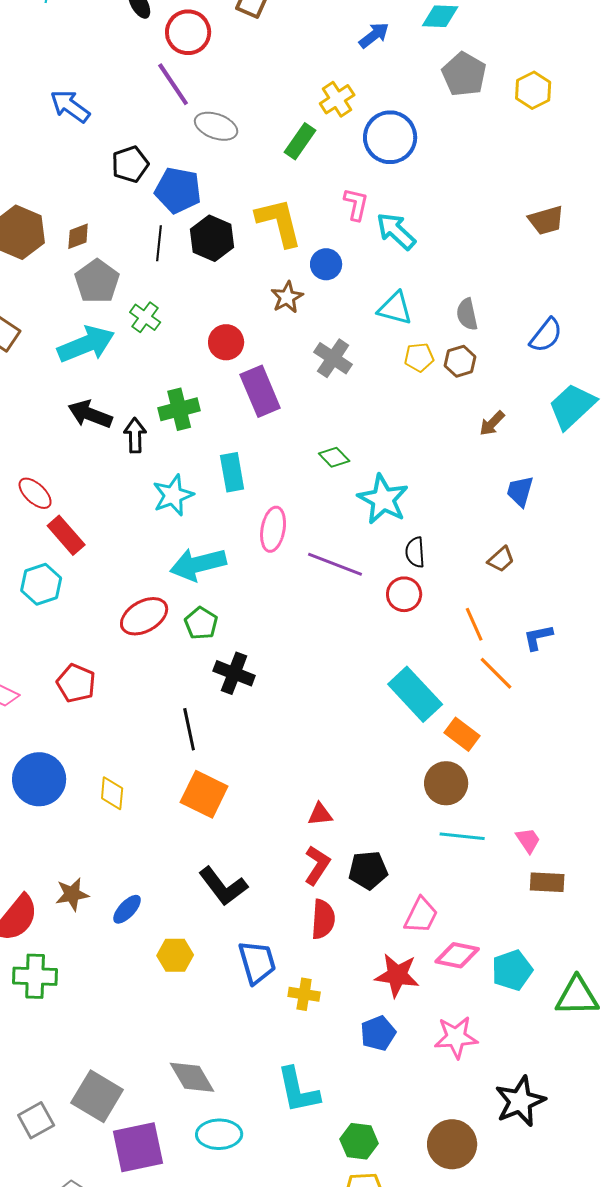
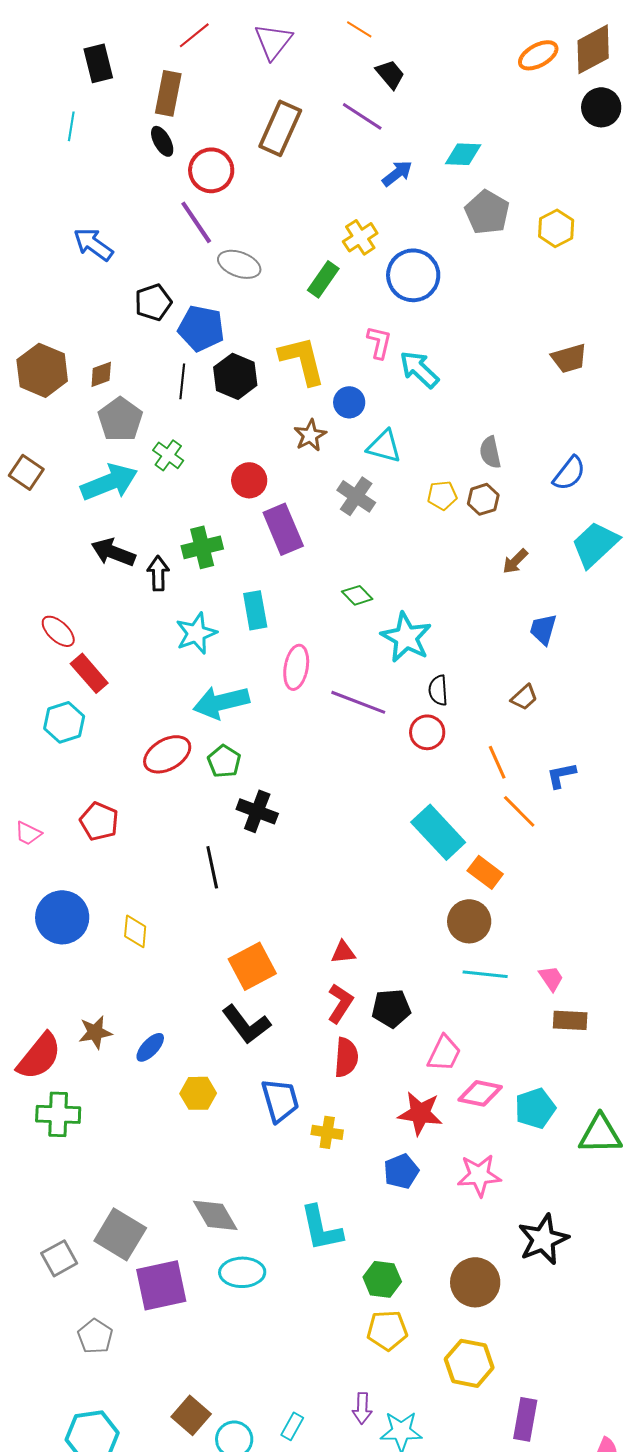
cyan triangle: (395, 308) -> (384, 446), moved
orange square: (204, 794) -> (252, 966), moved, turned 36

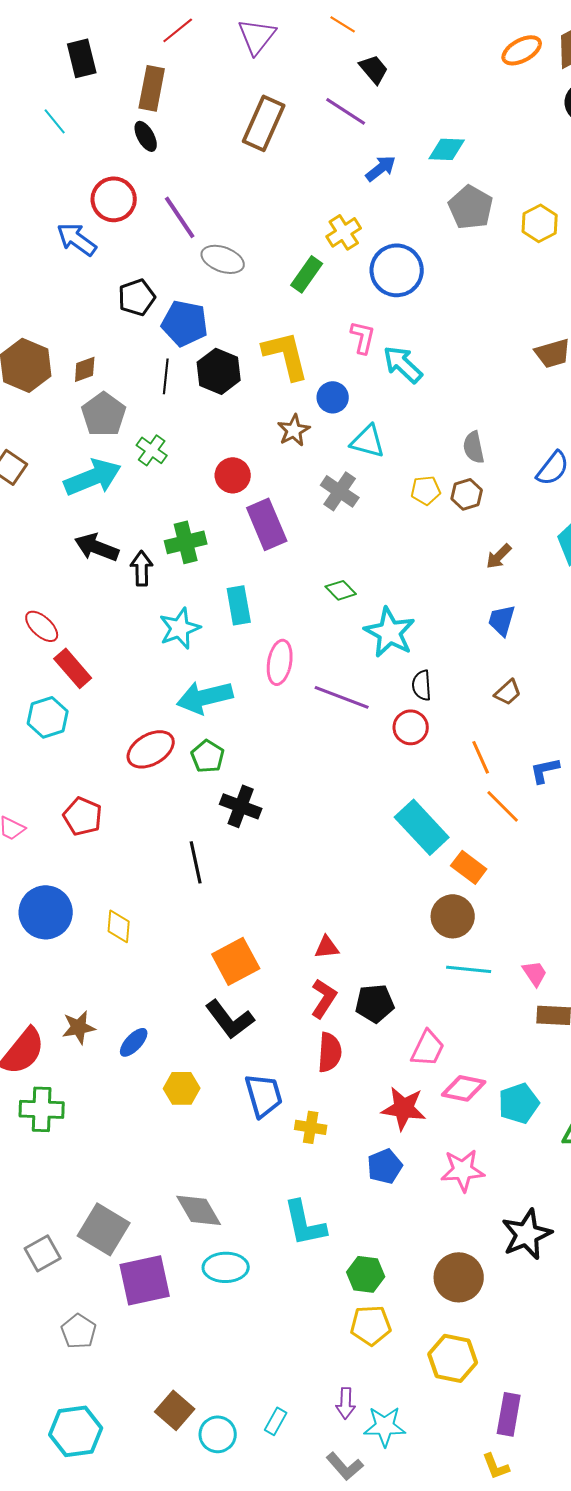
cyan line: (71, 126) -> (55, 121), turned -48
red circle: (211, 170) -> (114, 199), moved
blue trapezoid: (543, 629) -> (502, 620), moved

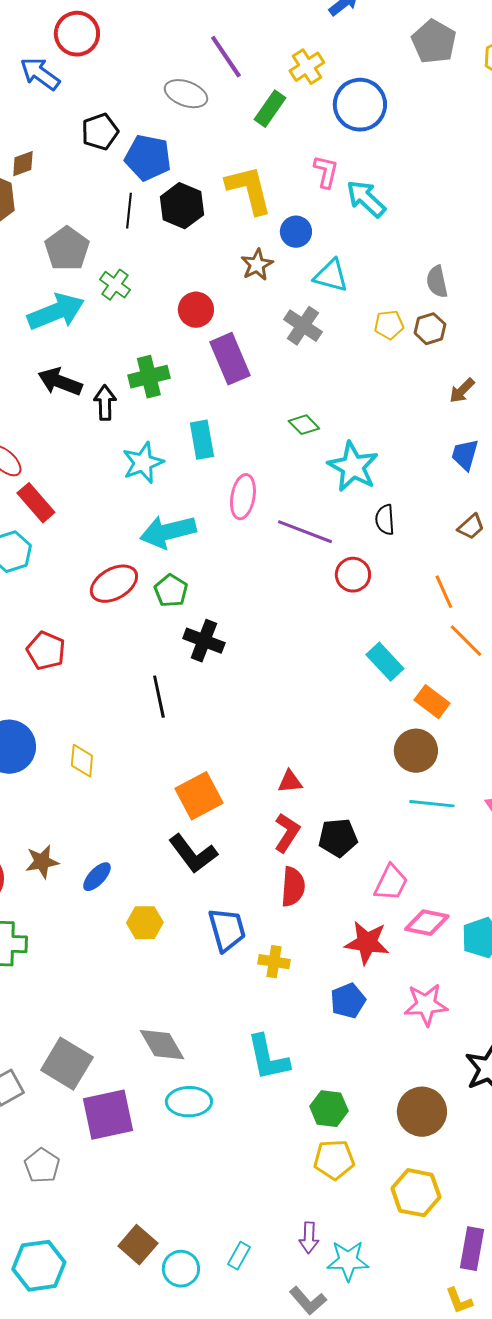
purple line: (180, 217) -> (226, 57), moved
brown diamond: (85, 369) -> (23, 164), moved
red circle: (411, 727) -> (353, 575), moved
cyan rectangle: (422, 827) -> (385, 662), size x0.7

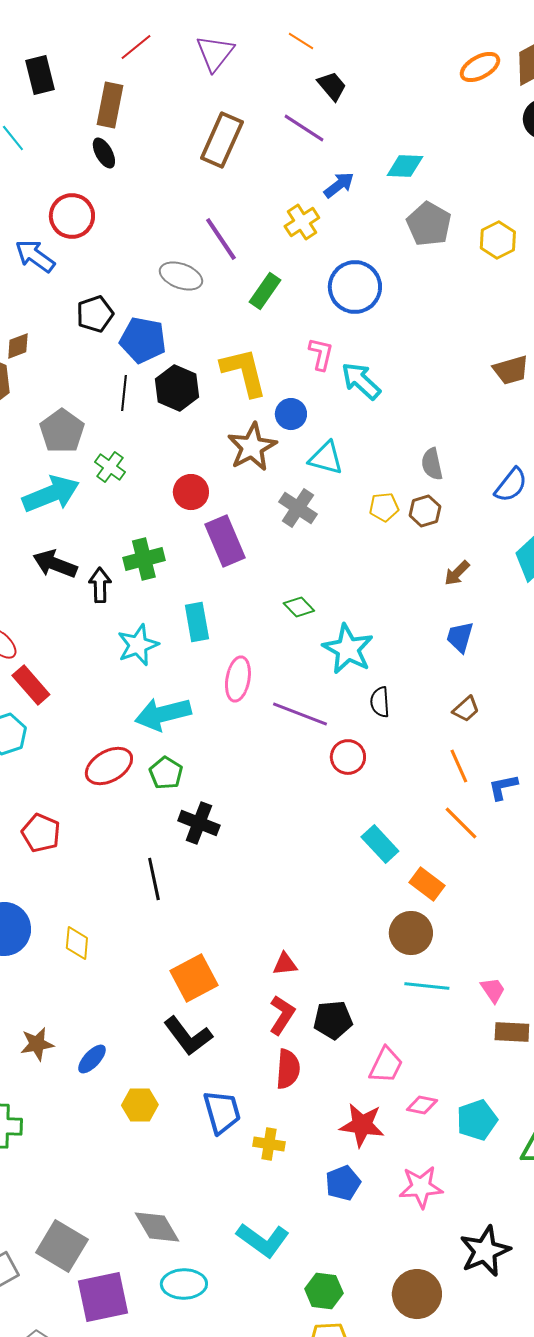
yellow cross: (307, 67) -> (302, 222), moved
brown star: (257, 265) -> (252, 447), size x1.5
orange line: (444, 592) -> (459, 766), moved
pink diamond: (427, 923) -> (422, 1105), size x0.7
cyan L-shape: (268, 1058) -> (263, 1240), turned -42

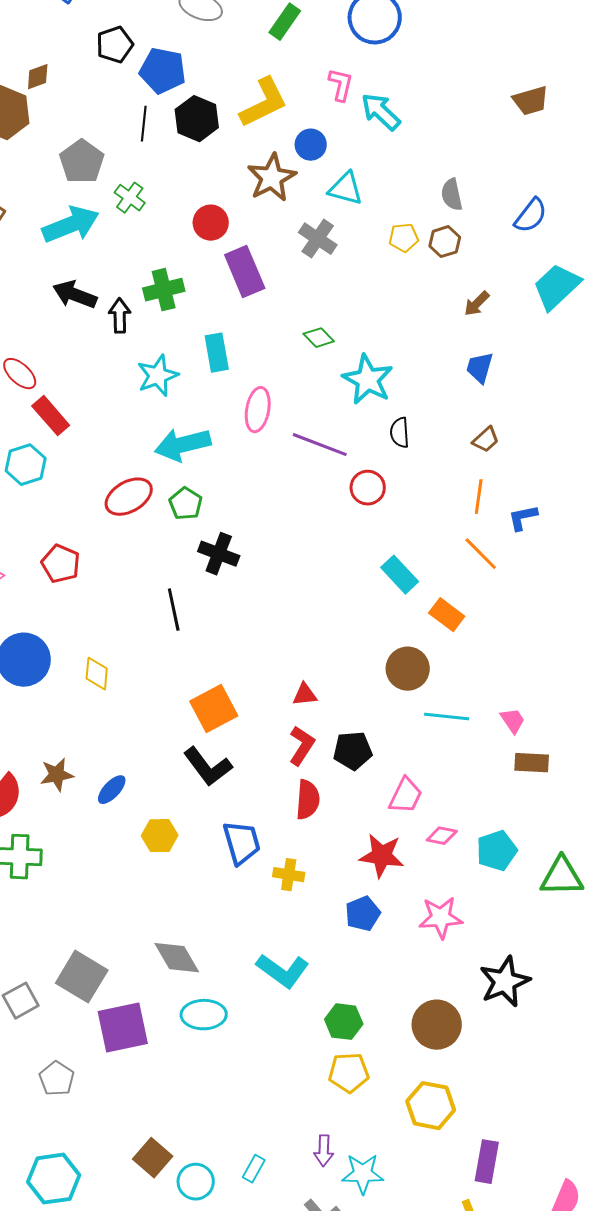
yellow L-shape: (244, 372) -> (264, 103), turned 78
orange line: (459, 766) -> (479, 497), turned 32
brown circle: (411, 933) -> (408, 669), moved

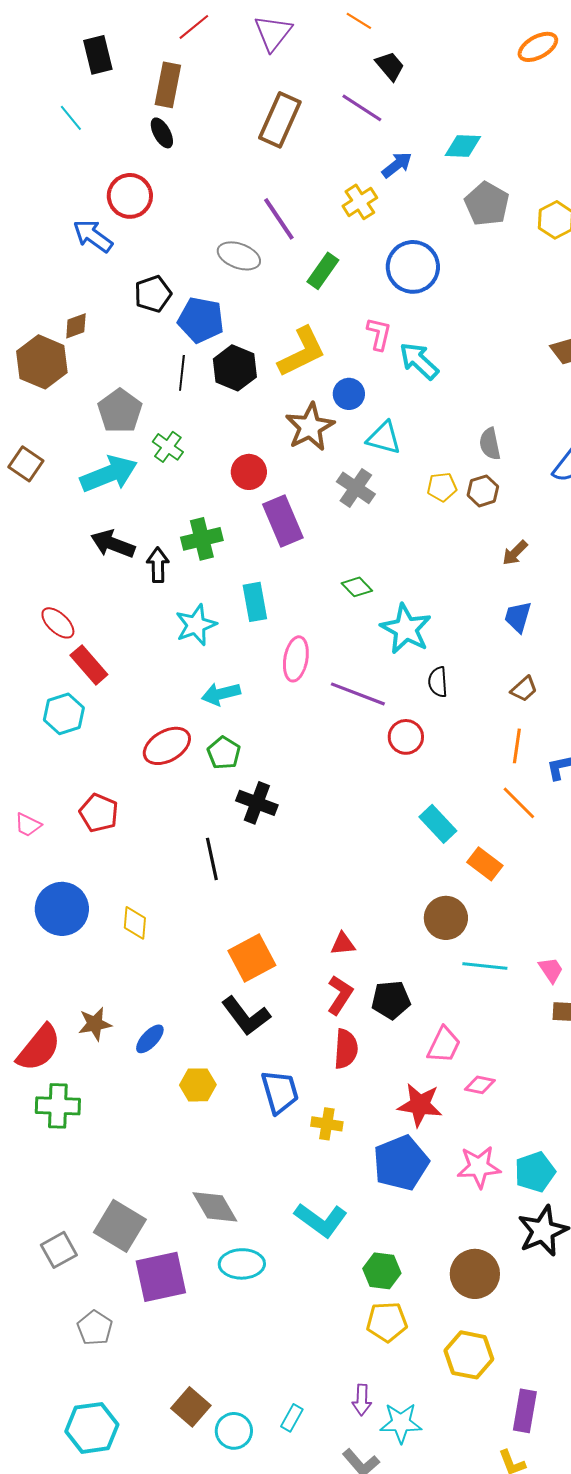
cyan arrow: (183, 445) -> (221, 694), size x0.7
cyan pentagon: (497, 851) -> (535, 1172), moved
blue pentagon: (363, 914) -> (401, 1163), size x1.6

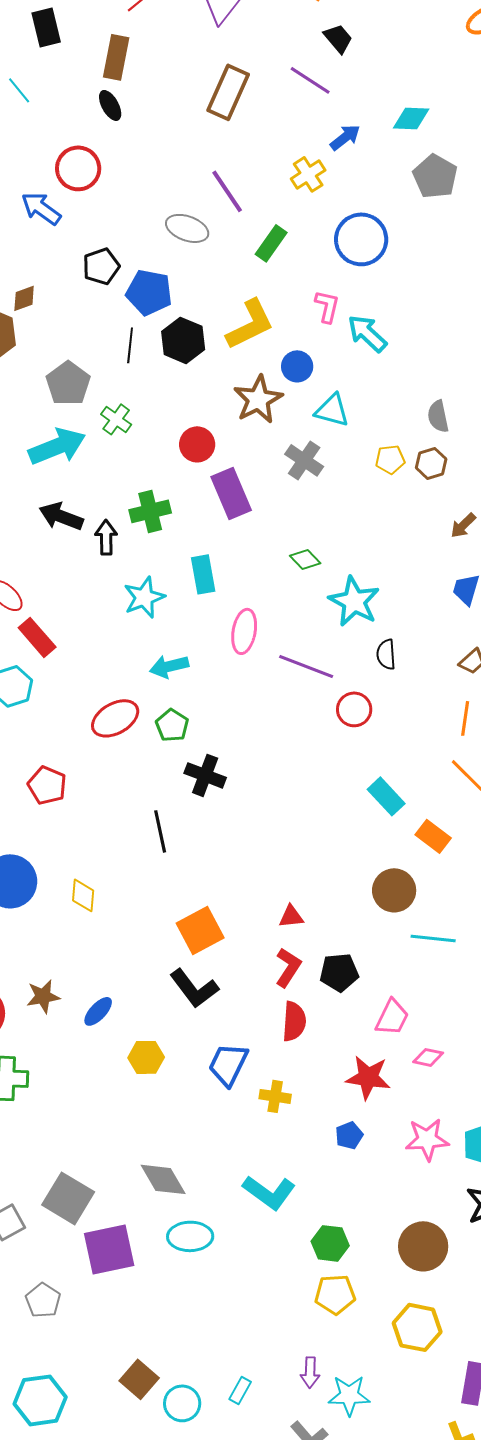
blue trapezoid: (280, 1092) -> (228, 1064), turned -138
blue pentagon: (401, 1163) -> (349, 1135), size x0.5

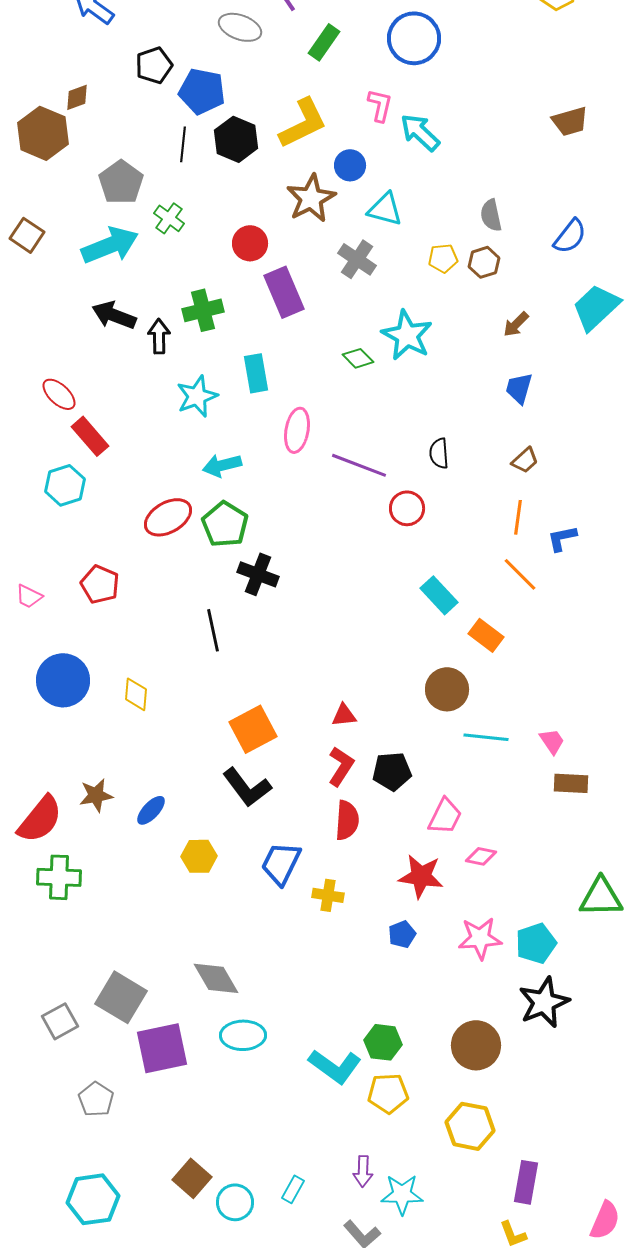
cyan star: (354, 601) -> (407, 335), moved
green pentagon: (172, 725) -> (225, 524), size x1.4
cyan L-shape: (269, 1192) -> (335, 1066), moved

